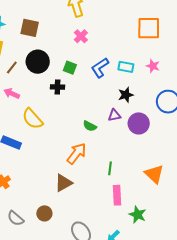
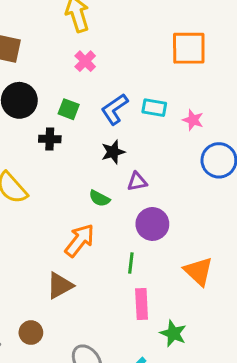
pink star: (153, 66) -> (193, 120), moved
black star: (126, 95) -> (113, 152), moved
purple circle: (139, 123) -> (152, 224), moved

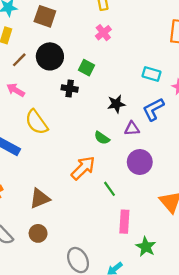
blue L-shape: (115, 109) -> (153, 109), moved
green line: (131, 263) -> (110, 189), moved, turned -49
brown triangle: (60, 286) -> (40, 198), moved

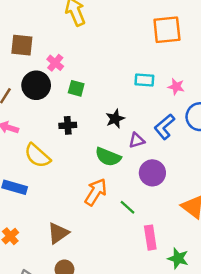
pink cross: (103, 33) -> (55, 63), moved
black cross: (70, 88) -> (68, 125), moved
blue L-shape: (153, 109) -> (164, 127), moved
green semicircle: (102, 138) -> (108, 157), size x1.5

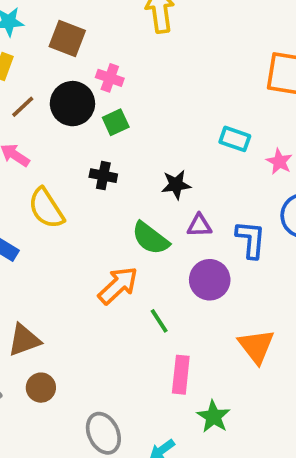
pink cross: (55, 63) -> (110, 78), turned -35
green square: (76, 88) -> (116, 122), moved, turned 35
blue L-shape: (164, 127) -> (251, 239), moved, turned 120
brown triangle: (58, 233) -> (24, 340), moved

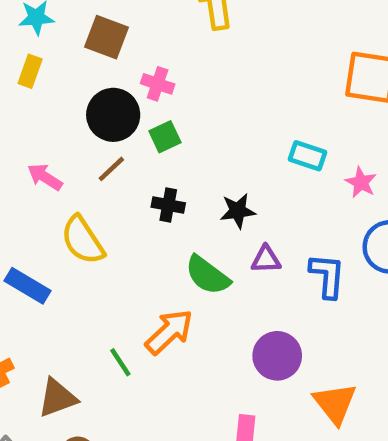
brown line: (23, 107) -> (111, 169), moved
black cross: (103, 176) -> (168, 205), moved
purple circle: (210, 280) -> (277, 356), moved
green line: (159, 321) -> (120, 362), moved

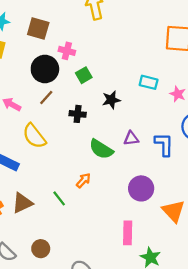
green square: (165, 137) -> (84, 75), moved
black star: (238, 211) -> (111, 100), moved
orange arrow: (169, 332) -> (83, 180), size x0.6
brown triangle: (57, 398) -> (22, 203), moved

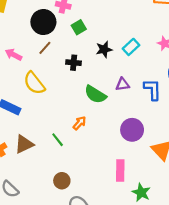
cyan rectangle: (149, 82) -> (131, 47), moved, turned -56
brown circle: (41, 249) -> (62, 181), moved

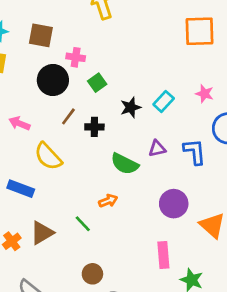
brown line: (45, 48) -> (68, 116), moved
orange arrow: (80, 123) -> (108, 201), turned 32

